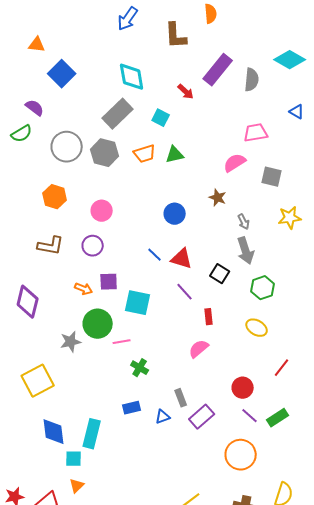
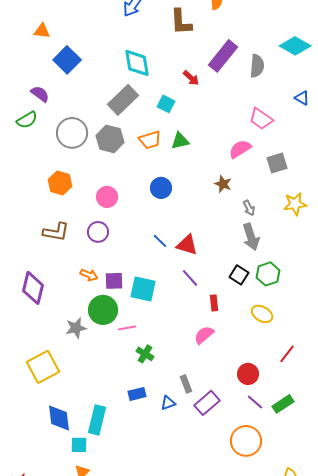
pink trapezoid: (256, 133) -> (261, 119), turned -135
gray square: (272, 177) -> (277, 163), turned -30
blue circle: (175, 214) -> (161, 188), moved
black square: (220, 274) -> (239, 275), moved
purple square: (109, 282) -> (114, 281), moved

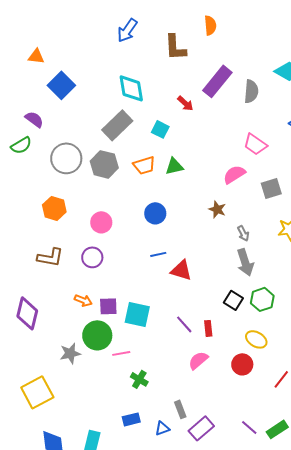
blue line: (160, 241) -> (158, 254), moved, turned -56
purple line: (190, 278) -> (184, 324), moved
red circle: (248, 374) -> (242, 364), moved

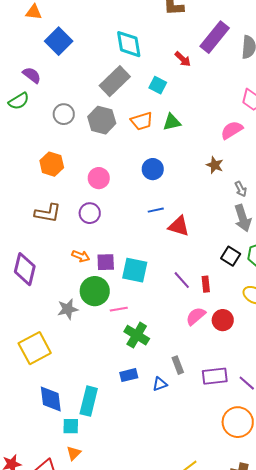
gray circle: (66, 158) -> (64, 114), size x0.7
red circle: (242, 364) -> (223, 320), moved
green cross: (139, 379) -> (137, 335), size x1.4
purple rectangle: (201, 428) -> (215, 376), moved, turned 35

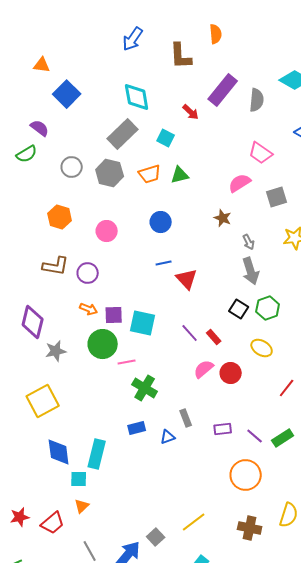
purple circle: (90, 213) -> (88, 273), moved
red triangle: (179, 226) -> (187, 279), turned 30
red rectangle: (206, 284) -> (214, 337), turned -35
gray star: (68, 309) -> (56, 351), moved
purple rectangle: (215, 376) -> (223, 429), size x0.7

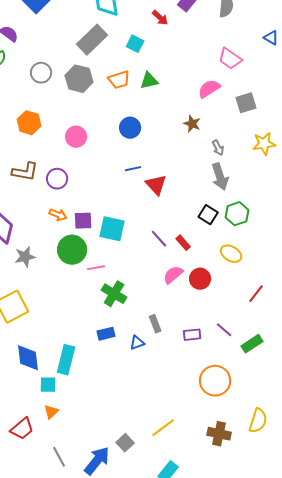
purple line: (255, 436) -> (224, 330), moved

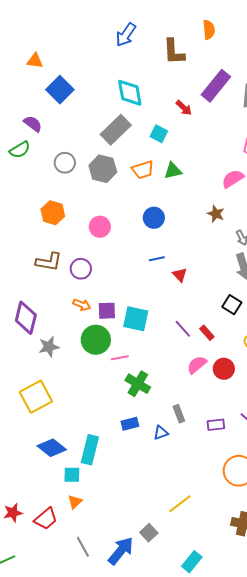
red triangle: (156, 185) -> (180, 275), size x0.7
blue diamond: (28, 358) -> (52, 448), turned -44
yellow line: (163, 428) -> (180, 504), moved

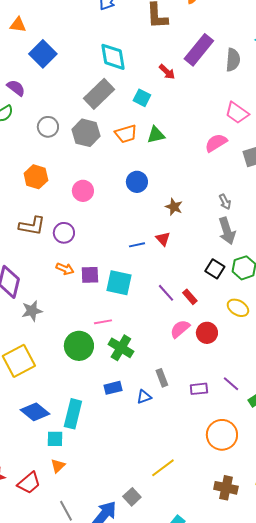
brown star: (216, 214) -> (174, 207), moved
blue line: (157, 259) -> (137, 245), moved
green circle: (96, 340) -> (79, 346), moved

